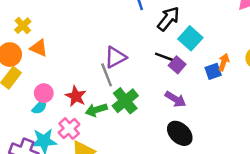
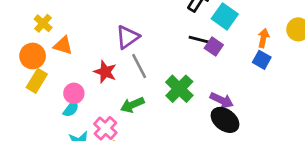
purple triangle: (115, 57) -> (127, 37), moved
blue square: (213, 71) -> (262, 60), moved, turned -35
red star: (76, 96) -> (105, 72), moved
purple arrow: (175, 99) -> (222, 100), moved
green cross: (125, 101) -> (179, 89), moved

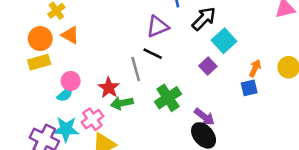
purple triangle: (127, 37) -> (158, 27), moved
black line: (199, 40) -> (153, 54), moved
blue square: (262, 60) -> (249, 88), turned 35
red star: (105, 72) -> (109, 88), moved
yellow rectangle: (37, 81) -> (39, 62), turned 30

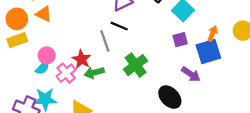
purple square: (208, 66) -> (180, 40), moved, turned 32
blue square: (249, 88) -> (208, 51), size x1.6
purple arrow: (204, 117) -> (191, 74), moved
pink cross: (92, 119) -> (66, 73), moved

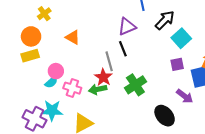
orange triangle: (44, 14) -> (73, 37), moved
black line: (119, 26) -> (123, 49), turned 42
red star: (82, 59) -> (103, 77), moved
pink cross: (66, 73) -> (72, 88), turned -36

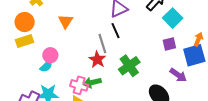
orange triangle: (73, 37) -> (66, 21), turned 35
pink cross: (72, 88) -> (79, 85), moved
green arrow: (98, 89) -> (92, 82), moved

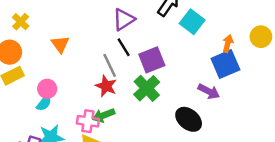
purple square: (169, 44) -> (152, 60), moved, size x1.5

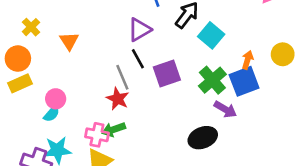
orange triangle: (60, 44) -> (69, 41), moved
green cross: (147, 88) -> (212, 80), moved
black ellipse: (189, 119) -> (203, 138), turned -64

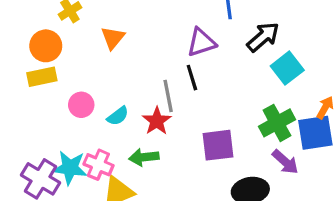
purple square: (167, 73) -> (218, 145), moved
cyan semicircle: (52, 114) -> (118, 116), moved
pink cross: (97, 135) -> (98, 165), moved

